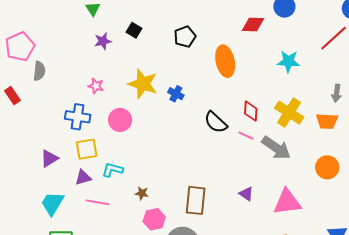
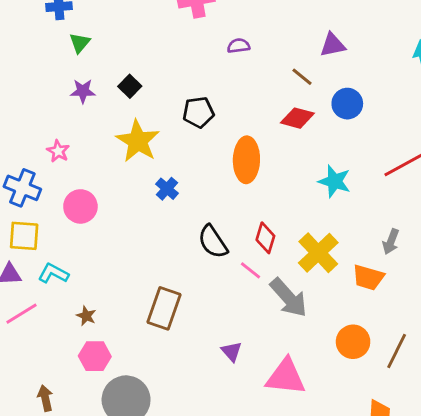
yellow star: (143, 84) -> (138, 141), moved
brown rectangle: (196, 200) -> (164, 308), moved
pink line: (97, 202) -> (21, 314), turned -55

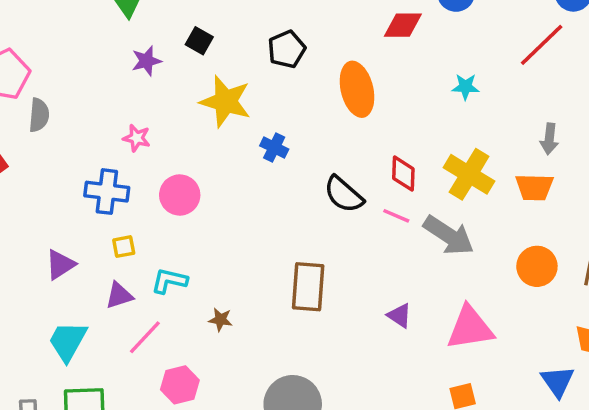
cyan star: (334, 181) -> (465, 87), size x0.7
yellow square: (24, 236) -> (124, 247), size x0.6
pink hexagon: (95, 356) -> (180, 385), moved

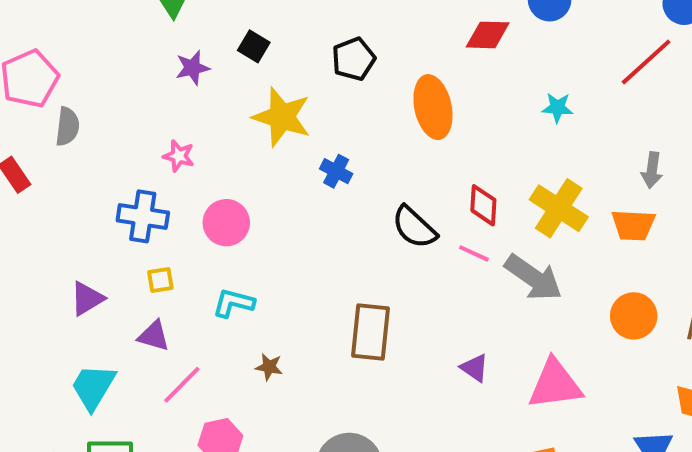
cyan L-shape: (169, 281) -> (234, 303), moved
purple triangle: (119, 295) -> (154, 336), turned 32

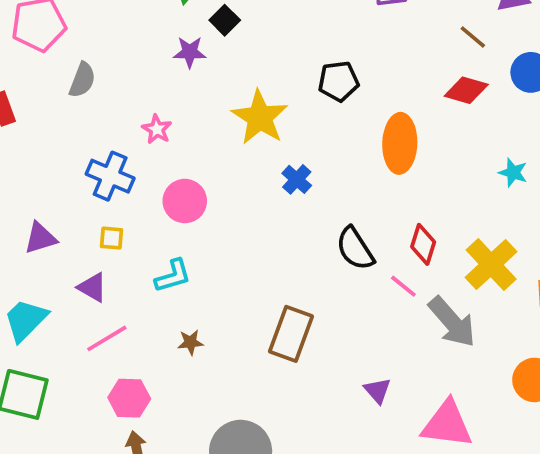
black square: (254, 46) -> (225, 20), moved
gray semicircle: (67, 127) -> (82, 80), moved
cyan L-shape: (234, 303) -> (173, 276), turned 135
brown star: (269, 367) -> (190, 342), turned -30

